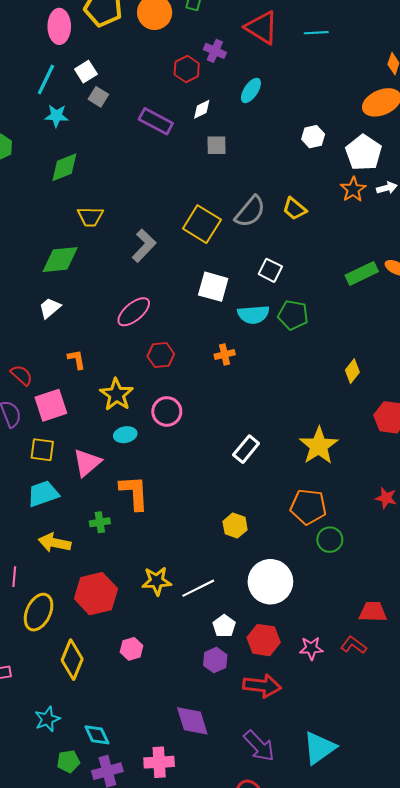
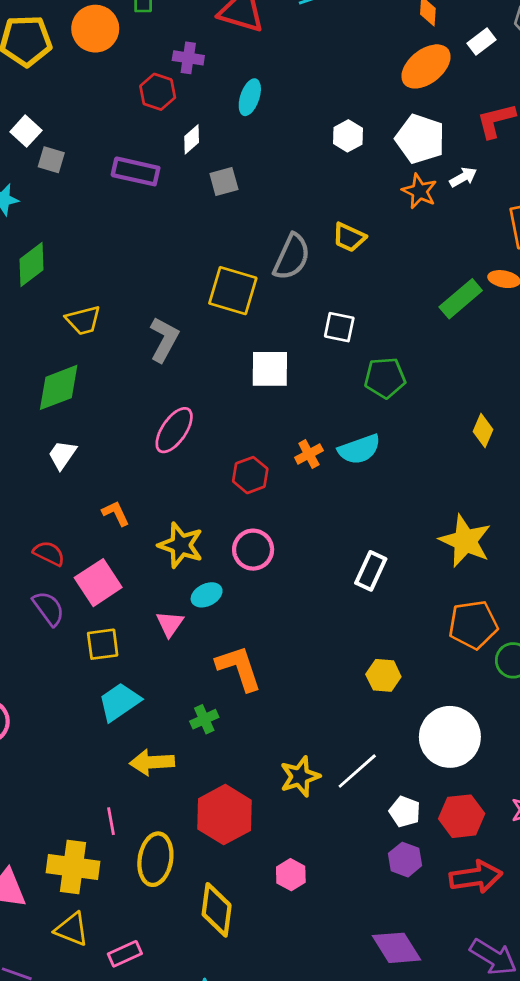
cyan semicircle: (253, 314) -> (359, 449), moved
red hexagon: (161, 355) -> (250, 475), moved
pink triangle: (87, 463) -> (170, 624), moved, size x0.7

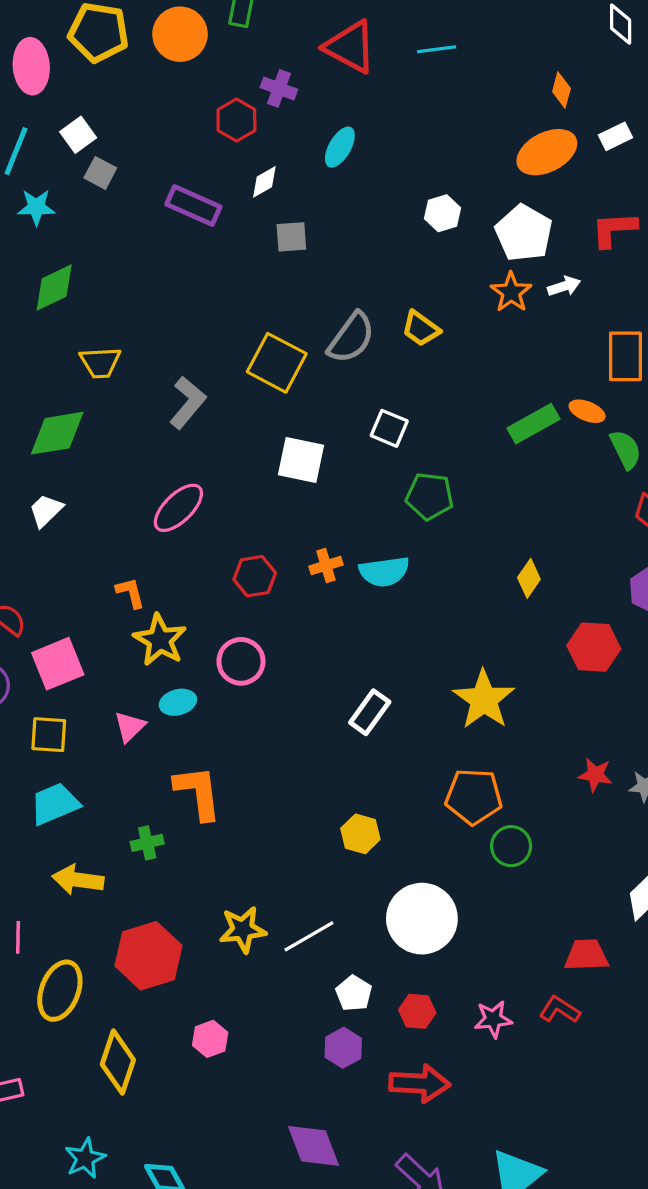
orange L-shape: (116, 513) -> (130, 593), moved
red hexagon: (462, 816) -> (417, 1011), size x0.7

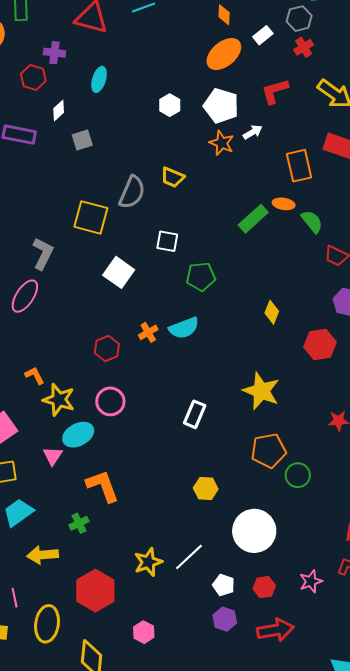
white square: (301, 460) -> (119, 272), turned 36
pink ellipse: (178, 508) -> (25, 296), moved
cyan ellipse: (178, 702) -> (78, 435), size x1.4

